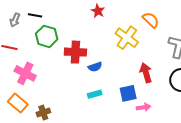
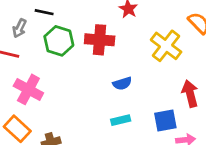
gray arrow: (15, 20) -> (20, 28), moved
red cross: (75, 52) -> (100, 40), moved

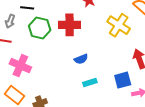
blue semicircle: (122, 84) -> (81, 59), moved

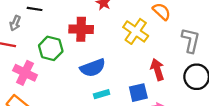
green hexagon: (40, 28) -> (51, 48), moved
blue semicircle: (81, 59) -> (93, 68), size x1.6

